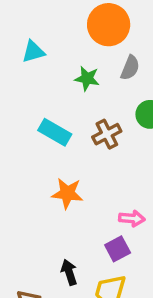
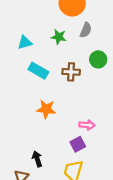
cyan triangle: (33, 52) -> (25, 42), moved
brown cross: (107, 134) -> (71, 72), turned 30
black arrow: (69, 272) -> (37, 159), moved

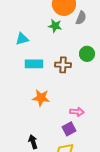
gray semicircle: (86, 30) -> (81, 18), moved
green star: (59, 37) -> (55, 26), moved
cyan rectangle: (38, 71) -> (34, 64), turned -30

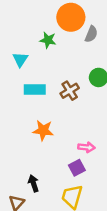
green star: (55, 26) -> (48, 40), moved
cyan triangle: (22, 39) -> (20, 59), turned -40
brown cross: (63, 65) -> (70, 91), turned -35

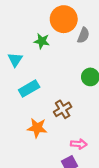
cyan rectangle: (35, 89) -> (29, 89), turned -30
brown cross: (70, 91) -> (63, 109), moved

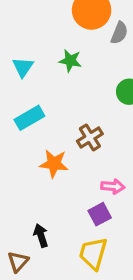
green star: (42, 41) -> (70, 61), moved
cyan rectangle: (29, 89) -> (29, 118), moved

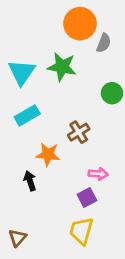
green star: (70, 61) -> (62, 67), size x1.5
cyan triangle: (23, 67) -> (22, 72), size x1.5
black arrow: (41, 235) -> (30, 181), moved

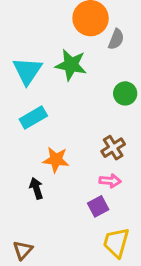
brown cross: (79, 132) -> (113, 148), moved
yellow trapezoid: (81, 231) -> (116, 243), moved

